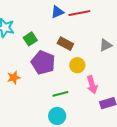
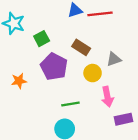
gray triangle: (106, 45) -> (114, 59), moved

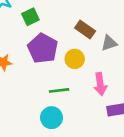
brown rectangle: (81, 47) -> (85, 29), moved
yellow circle: (93, 73) -> (75, 59), moved

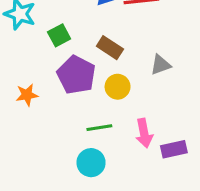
brown rectangle: (85, 29) -> (110, 48), moved
pink arrow: (100, 84) -> (144, 133), moved

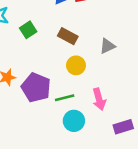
purple pentagon: (76, 75) -> (36, 87), moved
purple rectangle: (174, 149) -> (123, 127), moved
cyan circle: (91, 163) -> (74, 121), moved

